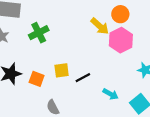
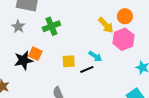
orange square: (37, 79) -> (35, 54), moved
cyan arrow: (111, 94) -> (95, 56), moved

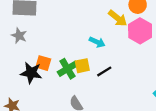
green cross: (51, 26) -> (68, 69), moved
cyan arrow: (95, 56) -> (97, 42), moved
black star: (23, 60) -> (31, 73), turned 30

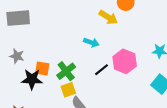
pink hexagon: (140, 31) -> (125, 61), moved
gray star: (19, 36) -> (17, 56), moved
yellow square: (82, 66) -> (68, 90), moved

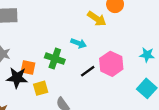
green cross: (66, 71) -> (55, 59), moved, turned -36
yellow square: (68, 90) -> (41, 88), moved

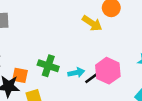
cyan arrow: (79, 43) -> (76, 73), moved, turned -32
black line: (88, 71) -> (92, 78), moved

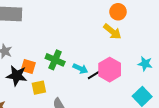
yellow arrow: (92, 23) -> (112, 32), moved
cyan arrow: (76, 73) -> (80, 69), turned 32

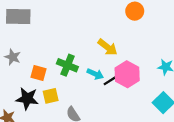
yellow arrow: (112, 32) -> (108, 47), moved
black star: (17, 76) -> (27, 99), moved

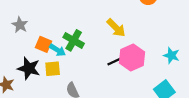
cyan arrow: (95, 74) -> (57, 50), moved

